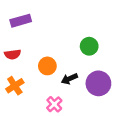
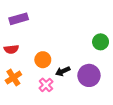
green circle: (89, 46) -> (101, 42), moved
pink cross: (54, 104) -> (46, 85), moved

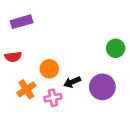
orange cross: (13, 78) -> (26, 89), moved
pink cross: (46, 85) -> (53, 98), turned 32

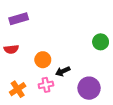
purple circle: (102, 87) -> (89, 88), moved
orange cross: (26, 89) -> (18, 89), moved

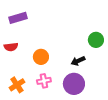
black arrow: (63, 71) -> (78, 61), moved
purple circle: (89, 88) -> (74, 84), moved

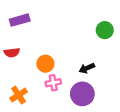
green circle: (96, 40) -> (105, 30), moved
pink cross: (44, 81) -> (53, 83), moved

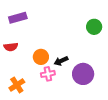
black arrow: (87, 68) -> (61, 61), moved
purple circle: (82, 94) -> (83, 74), moved

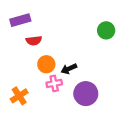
red semicircle: (11, 47) -> (34, 41), moved
purple circle: (83, 74) -> (86, 94), moved

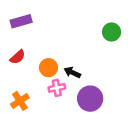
red semicircle: (34, 41) -> (18, 57), moved, turned -35
black arrow: (69, 69) -> (72, 72), turned 49

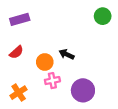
green circle: (112, 32) -> (103, 16), moved
black arrow: (72, 72) -> (67, 54), moved

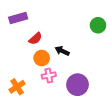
green circle: (103, 16) -> (98, 25), moved
red semicircle: (16, 52) -> (35, 39), moved

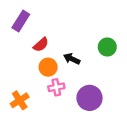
purple rectangle: (18, 18) -> (21, 21), turned -42
green circle: (98, 25) -> (107, 47), moved

